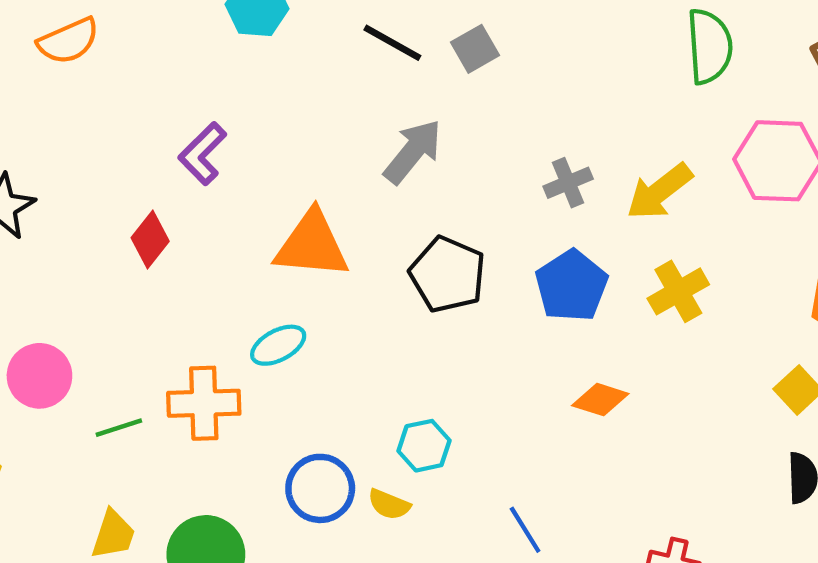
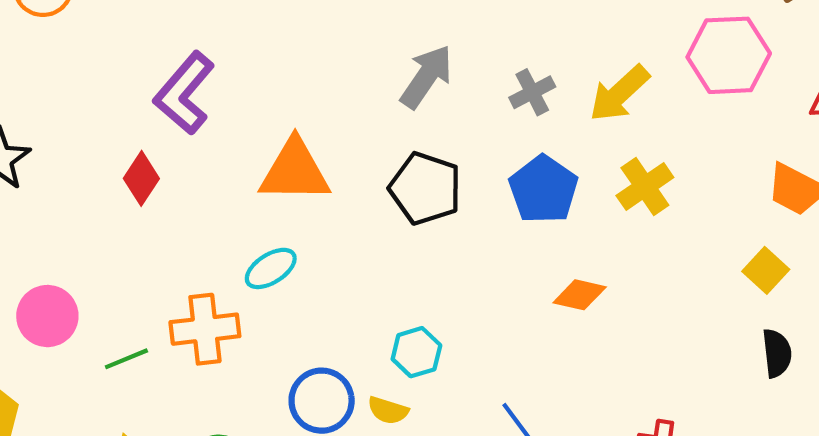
gray arrow: (413, 152) -> (426, 77), moved
purple L-shape: (202, 154) -> (184, 93), size x1.4

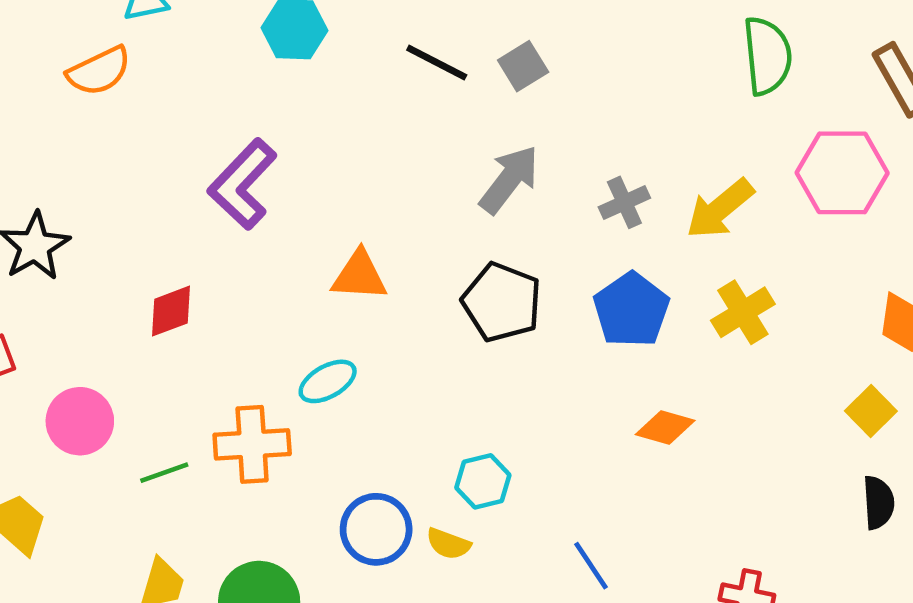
orange triangle: (295, 171) -> (359, 276), size x0.7
red diamond: (141, 178) -> (171, 311), moved, turned 33

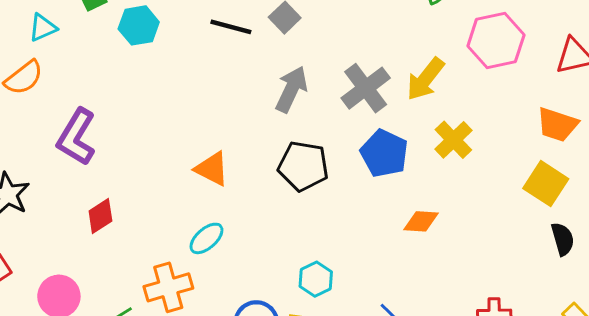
purple L-shape: (242, 184) -> (76, 137), moved
gray cross: (624, 202) -> (366, 88), size x1.6
orange triangle: (359, 276) -> (212, 169), turned 36
yellow square: (871, 411) -> (546, 184), size x1.4

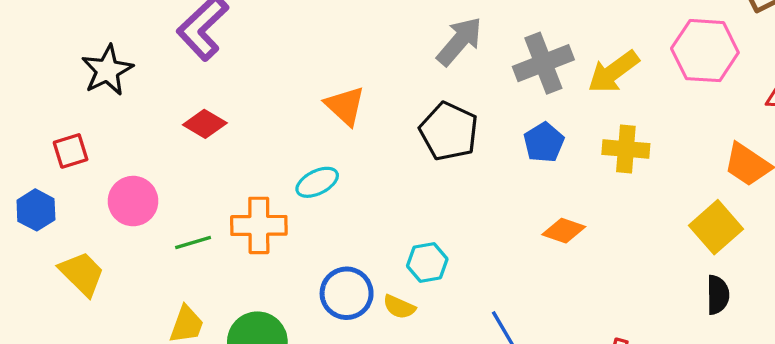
yellow cross: (453, 140) -> (626, 149), turned 33
blue pentagon: (384, 153) -> (544, 143), size x0.7
red diamond: (100, 216) -> (205, 124), turned 48

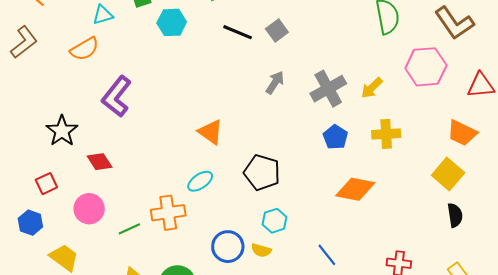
gray arrow: (459, 41) -> (275, 83), size x0.7
yellow arrow: (613, 72) -> (372, 88), size x0.7
red diamond: (205, 124) -> (100, 162), moved, turned 35
black pentagon: (449, 131) -> (262, 172), moved
orange diamond: (564, 231) -> (355, 189), size x1.5

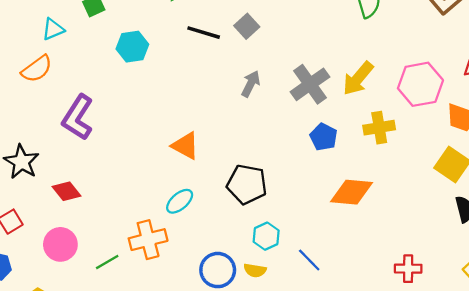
cyan hexagon: (172, 22) -> (132, 47), moved
pink hexagon: (426, 67) -> (420, 84), moved
yellow arrow: (372, 88) -> (358, 78), size x1.4
blue line: (327, 255) -> (309, 260), moved

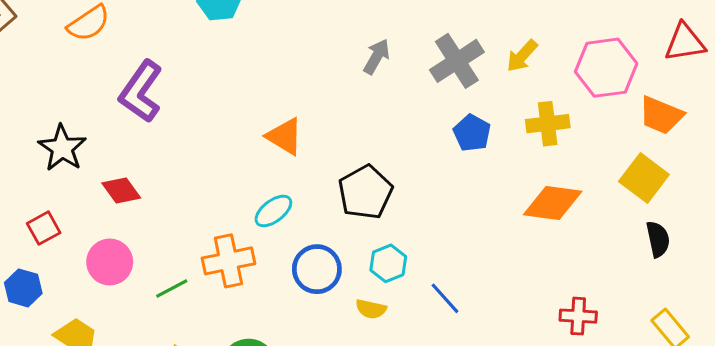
yellow arrow: (358, 78) -> (522, 56), size x0.7
black pentagon: (247, 184) -> (365, 192), turned 30
orange diamond: (352, 192) -> (553, 203), moved
blue circle: (218, 270) -> (317, 269), moved

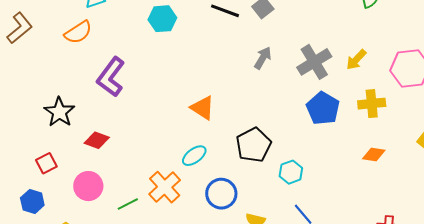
blue pentagon: (472, 133) -> (323, 108), size x1.4
red diamond: (121, 190) -> (97, 140), turned -35
orange diamond: (553, 203) -> (374, 155), size x0.6
orange cross: (228, 261) -> (165, 187), turned -32
cyan hexagon: (388, 263) -> (291, 172), moved

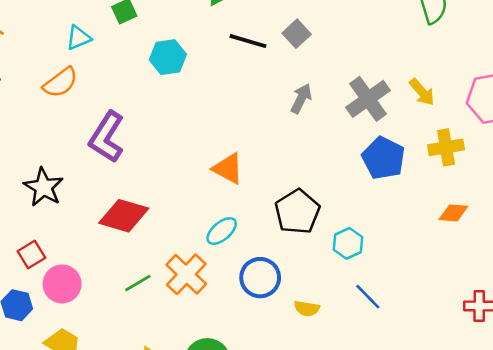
yellow arrow: (356, 60) -> (422, 92), turned -80
red diamond: (97, 140) -> (124, 216), moved, size x1.5
pink circle: (88, 186) -> (62, 284), moved
green line: (128, 204) -> (138, 283), moved

